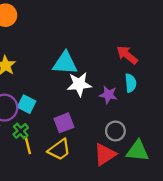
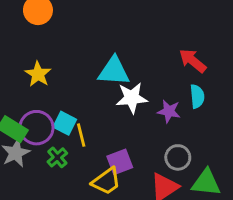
purple square: (64, 123) -> (120, 162), moved
yellow line: (28, 145) -> (81, 135), moved

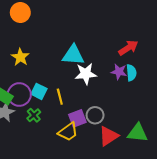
red arrow: (193, 61) -> (128, 48), turned 108
purple star: (169, 111) -> (119, 72), moved
yellow line: (81, 135) -> (60, 97), moved
gray circle: (178, 157) -> (95, 115), moved

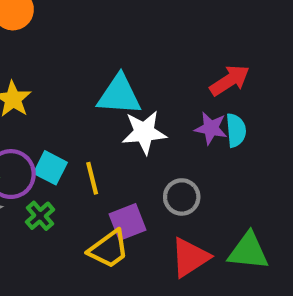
gray circle: (95, 115) -> (182, 197), moved

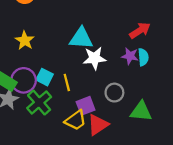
green cross: (40, 216) -> (39, 103), size x1.6
green triangle: (248, 251) -> (141, 111), moved
red triangle: (190, 257) -> (98, 125), moved

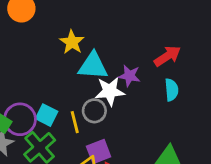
yellow star: (25, 40) -> (72, 42), moved
purple star: (130, 56) -> (129, 76), moved
gray circle: (114, 93) -> (94, 111), moved

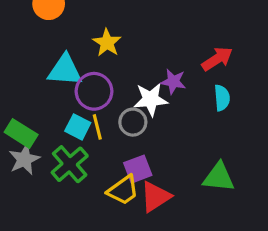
cyan triangle: (93, 66) -> (65, 70), moved
purple circle: (20, 119) -> (94, 91), moved
yellow line: (75, 122) -> (97, 127), moved

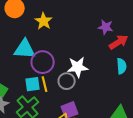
yellow star: (107, 43) -> (44, 21), moved
purple star: (173, 82) -> (106, 27), moved
cyan square: (78, 127) -> (33, 84), turned -35

